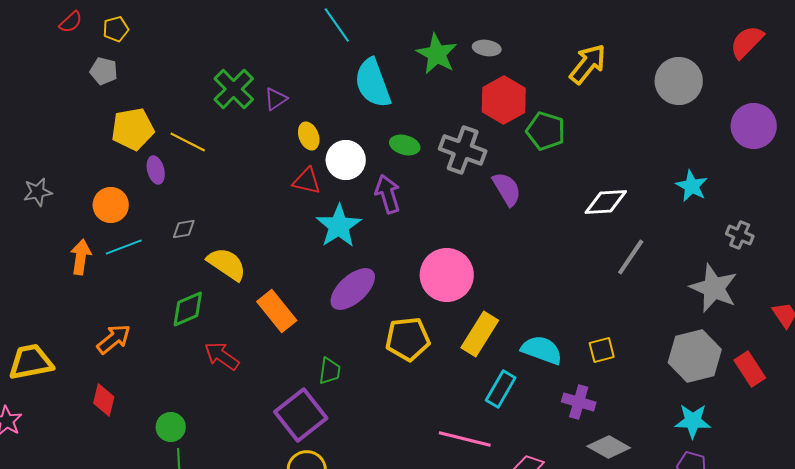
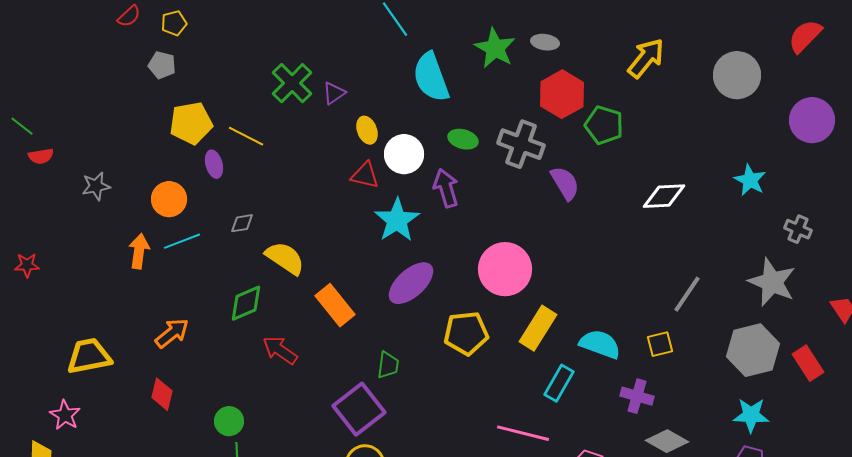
gray line: (631, 257) -> (687, 294), moved

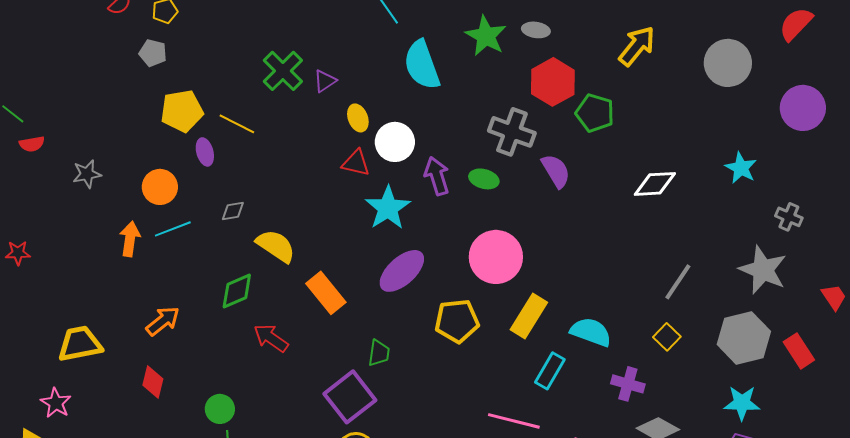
green ellipse: (463, 139) -> (484, 179), moved
yellow square: (660, 344) -> (667, 337), moved, turned -32

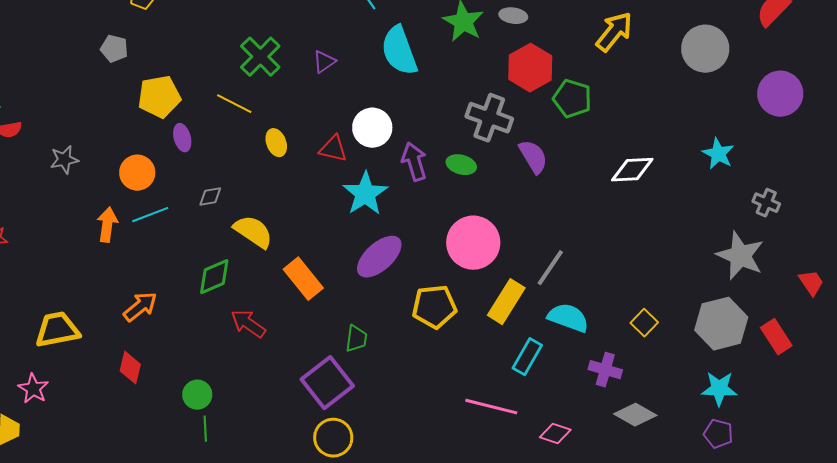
gray pentagon: (153, 53) -> (114, 49), moved
purple triangle: (325, 81) -> (324, 62), moved
yellow ellipse: (358, 118) -> (276, 143), moved
yellow line: (237, 124) -> (234, 104), moved
gray line: (678, 282) -> (550, 268), moved

